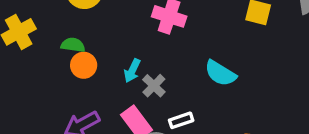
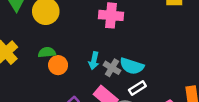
cyan semicircle: (220, 73) -> (132, 66), moved

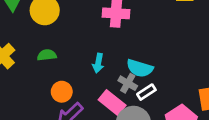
orange circle: (58, 65) -> (62, 92), moved
gray cross: (112, 68) -> (128, 83), moved

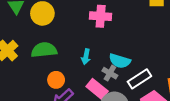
green semicircle: (47, 55) -> (44, 50), size x1.6
white rectangle: (146, 92) -> (139, 79), moved, size x1.5

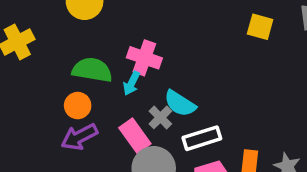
pink cross: (101, 16) -> (144, 58), moved
green semicircle: (44, 50) -> (92, 70), moved

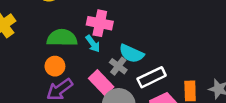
cyan arrow: (131, 83) -> (93, 44), turned -54

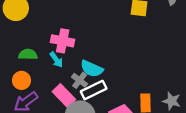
green semicircle: (62, 38) -> (28, 54), size x0.7
white rectangle: (152, 77) -> (94, 90), moved

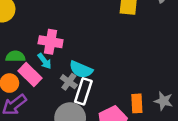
white rectangle: (94, 90) -> (83, 91), turned -45
pink rectangle: (64, 95) -> (30, 75), moved

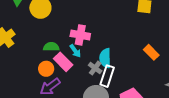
cyan semicircle: (81, 70) -> (105, 58), turned 66
orange rectangle: (137, 103) -> (151, 52), moved, turned -42

